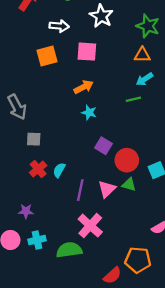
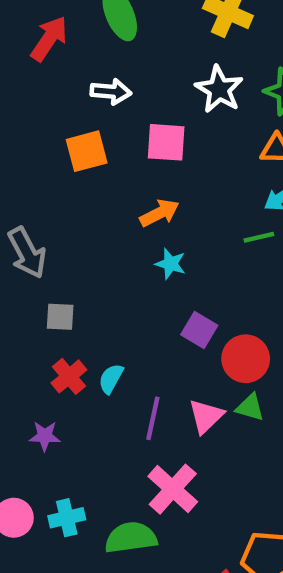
white star: (101, 16) -> (219, 89), moved
purple star: (26, 211) -> (45, 436), moved

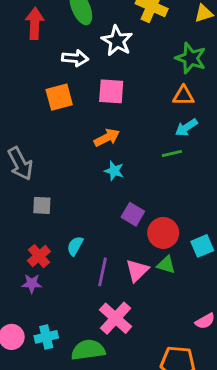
red arrow: (49, 39) -> (35, 23), turned -32
white star: (219, 89) -> (117, 41), moved
red cross: (69, 376) -> (39, 256), moved

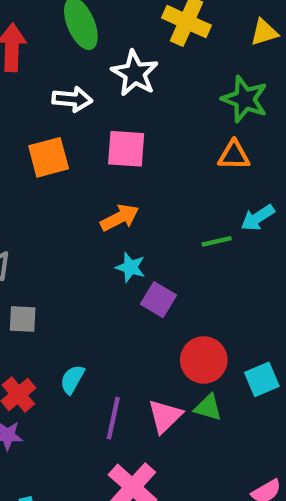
cyan arrow: (186, 127) -> (258, 218), moved
purple square: (133, 214) -> (158, 300), moved

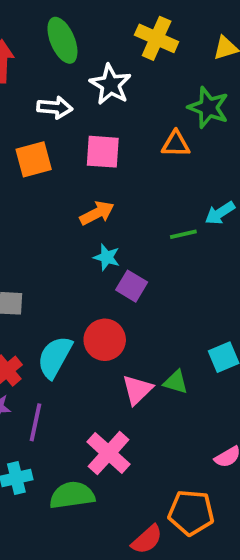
orange triangle: (234, 155) -> (176, 144), moved
red circle: (204, 360) -> (105, 340), moved
cyan semicircle: (72, 379) -> (55, 357), size x1.6
purple line: (113, 418) -> (36, 422), moved

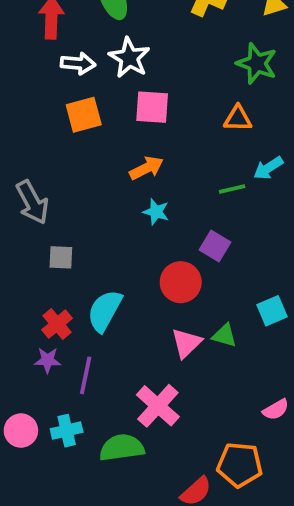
white star: (110, 84) -> (129, 58), moved
white arrow: (55, 107) -> (78, 63), moved
orange triangle: (176, 144) -> (238, 119), moved
purple square: (132, 286) -> (215, 246), moved
red circle: (105, 340) -> (181, 282), moved

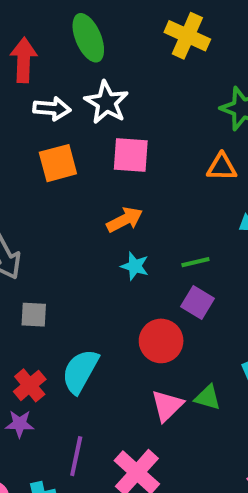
green line: (232, 189) -> (195, 262), moved
purple line: (86, 375) -> (76, 456), moved

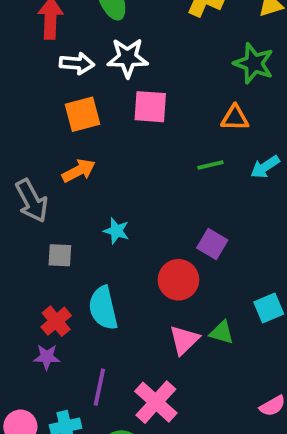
white star: (106, 102) -> (128, 58), turned -30
orange arrow: (125, 220) -> (79, 171), moved
green line: (195, 262) -> (210, 165), moved
cyan star: (135, 266) -> (116, 231), moved
cyan semicircle: (80, 371) -> (103, 308), turned -42

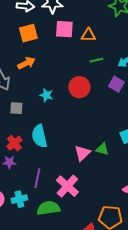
orange triangle: (235, 118) -> (88, 35), moved
purple square: (212, 244) -> (116, 84), moved
red circle: (178, 280) -> (79, 87), moved

